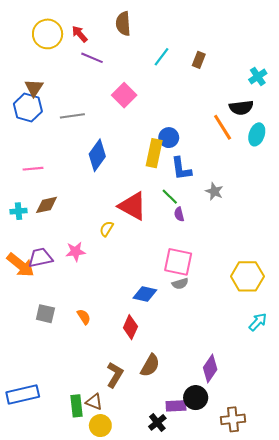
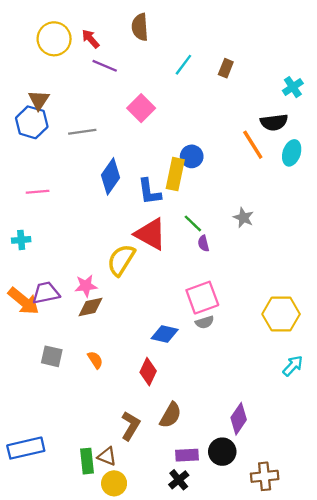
blue L-shape: (181, 169) -> (149, 192), moved
brown diamond: (46, 205) -> (91, 307), moved
yellow semicircle: (107, 229) -> (121, 260), size x1.8
pink square: (178, 262) -> (202, 298), turned -32
purple rectangle: (176, 406) -> (187, 455), moved

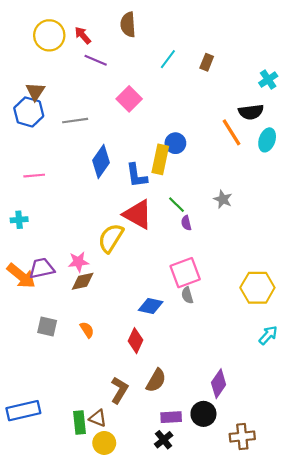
gray semicircle: (205, 322) -> (187, 295), turned 91

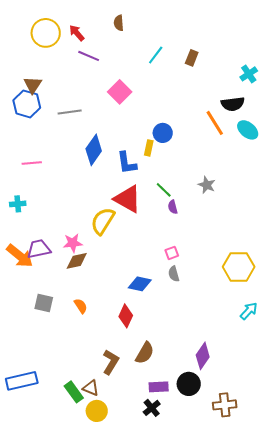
brown semicircle: (128, 25) -> (119, 23), size x0.7
cyan ellipse: (267, 140) -> (248, 130), turned -70
yellow rectangle: (160, 159) -> (149, 148), size x0.6
pink square: (185, 273) -> (172, 253), size x0.5
green rectangle: (79, 422) -> (74, 392), turned -30

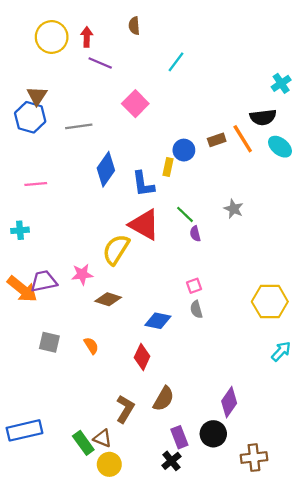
red arrow: (77, 33) -> (87, 37), turned 42
brown rectangle: (192, 58) -> (217, 140), moved, turned 49
brown diamond: (77, 261) -> (108, 299), moved, turned 30
purple rectangle: (159, 387) -> (179, 437), turned 72

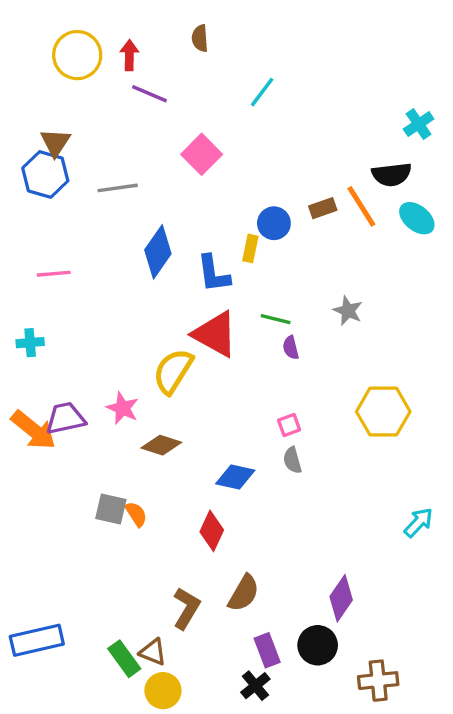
green line: (185, 214) -> (276, 319), turned -30
pink star: (82, 274) -> (123, 408), turned 30
yellow hexagon: (270, 302) -> (383, 412), moved
gray square: (49, 342) -> (111, 509), moved

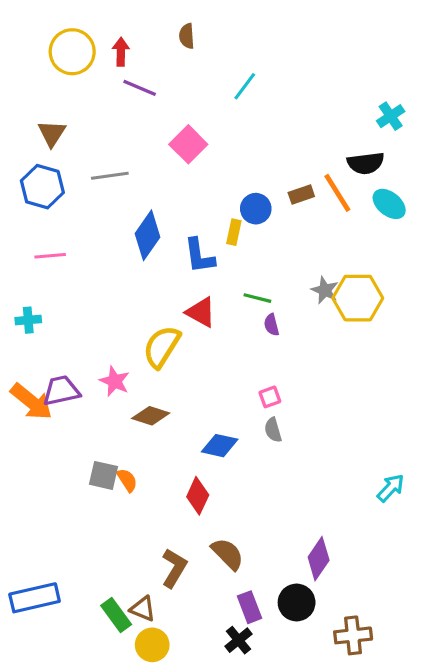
blue hexagon: (45, 174) -> (42, 187), moved
red triangle: (215, 334) -> (201, 312), size x0.7
yellow hexagon: (383, 412) -> (358, 298), moved
brown semicircle: (244, 593) -> (228, 554), turned -75

